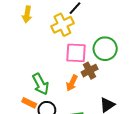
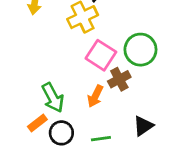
pink square: (76, 53) -> (101, 55), turned 30
orange rectangle: (29, 103) -> (37, 123), turned -64

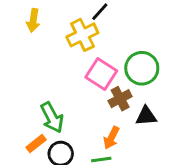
orange arrow: (95, 96) -> (111, 138), moved
black triangle: (143, 126) -> (146, 116), moved, turned 30

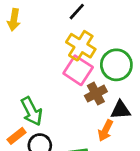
yellow cross: (82, 35) -> (81, 46), moved, turned -32
orange arrow: (111, 138) -> (105, 130), moved

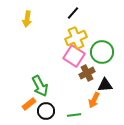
yellow cross: (81, 46) -> (76, 38), turned 35

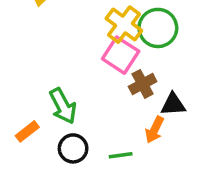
yellow cross: (76, 38) -> (124, 25), turned -30
green circle: (102, 52) -> (158, 28), moved
orange rectangle: (29, 104) -> (27, 131), moved

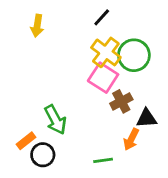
black circle: (73, 148) -> (43, 155), moved

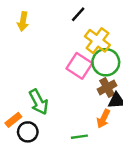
yellow cross: (106, 52) -> (97, 41), moved
green circle: (134, 55) -> (106, 62), moved
brown cross: (121, 101) -> (107, 87), moved

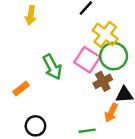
brown cross: (107, 87) -> (103, 81), moved
green arrow: (39, 102) -> (52, 67), moved
orange rectangle: (13, 120) -> (21, 89), moved

